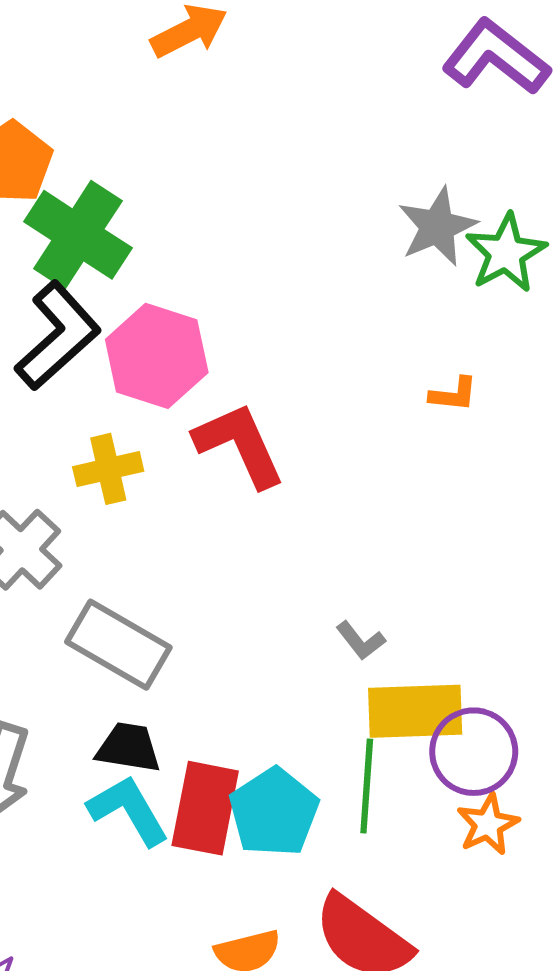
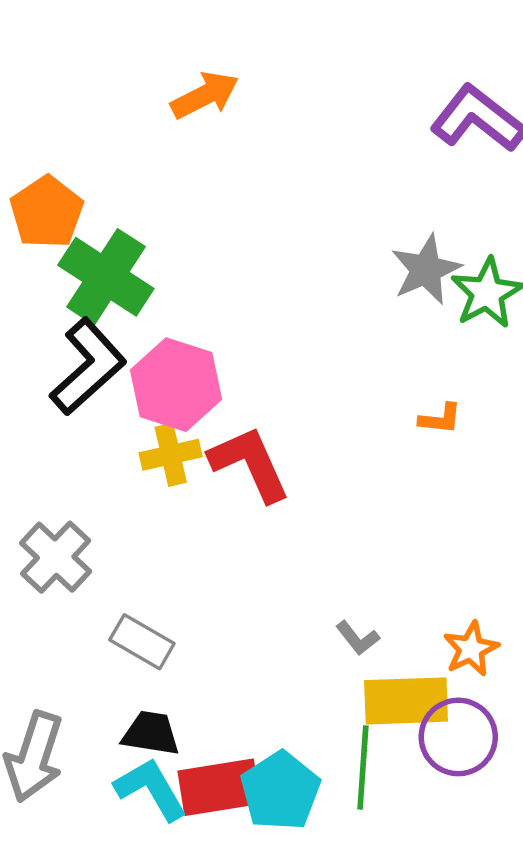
yellow cross: (108, 469) -> (171, 455), moved
gray rectangle: (118, 645) -> (142, 642), size x0.7
red rectangle: (205, 808) -> (219, 787), turned 70
orange star: (488, 824) -> (471, 649), moved

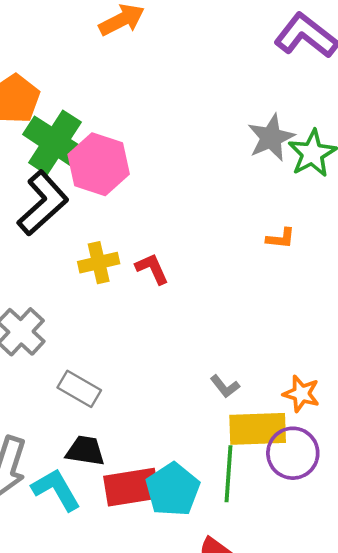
pink hexagon: (176, 385) -> (99, 164), moved
red L-shape: (250, 464) -> (152, 269), size x0.6
orange star: (471, 649) -> (301, 394), turned -30
cyan L-shape: (151, 789) -> (56, 490), moved

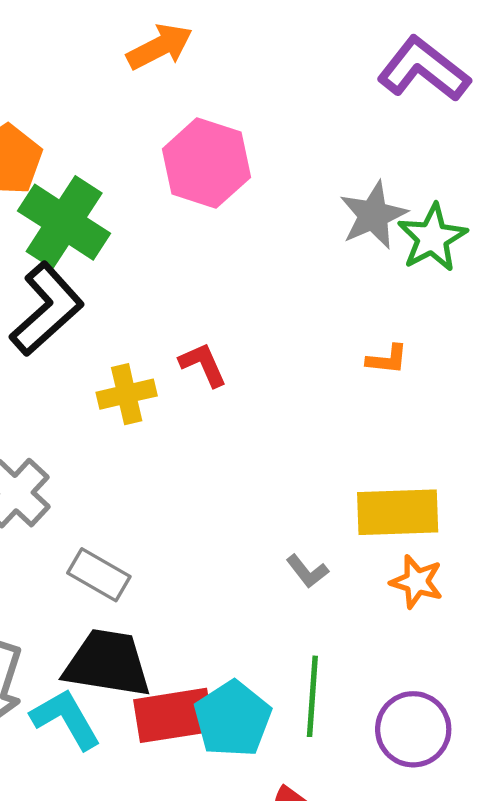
pink hexagon: (99, 164) -> (206, 163), moved
red L-shape: (152, 269) -> (203, 365), moved
yellow rectangle: (258, 429) -> (398, 512), moved
black trapezoid: (85, 451) -> (107, 663), size x1.6
purple circle: (293, 453) -> (413, 729), moved

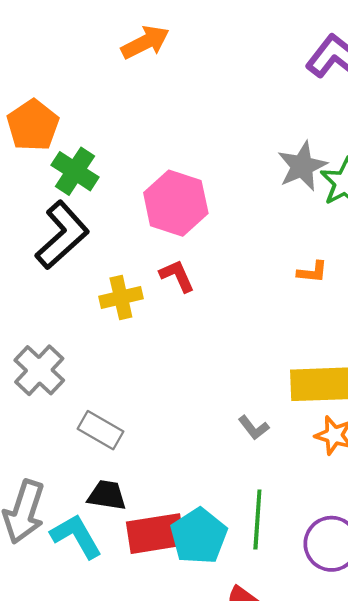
pink hexagon: (206, 163) -> (176, 203), moved
green cross: (64, 222) -> (75, 171), size x0.7
black trapezoid: (107, 663) -> (107, 495), size x0.6

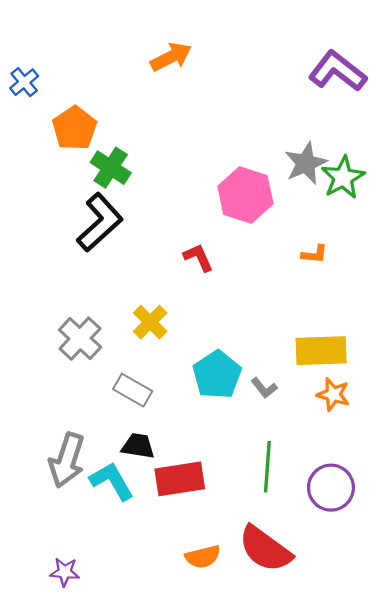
pink hexagon: (176, 203) -> (245, 195), moved
yellow cross: (121, 298) -> (150, 322), moved, turned -32
cyan pentagon: (199, 536) -> (217, 375), moved

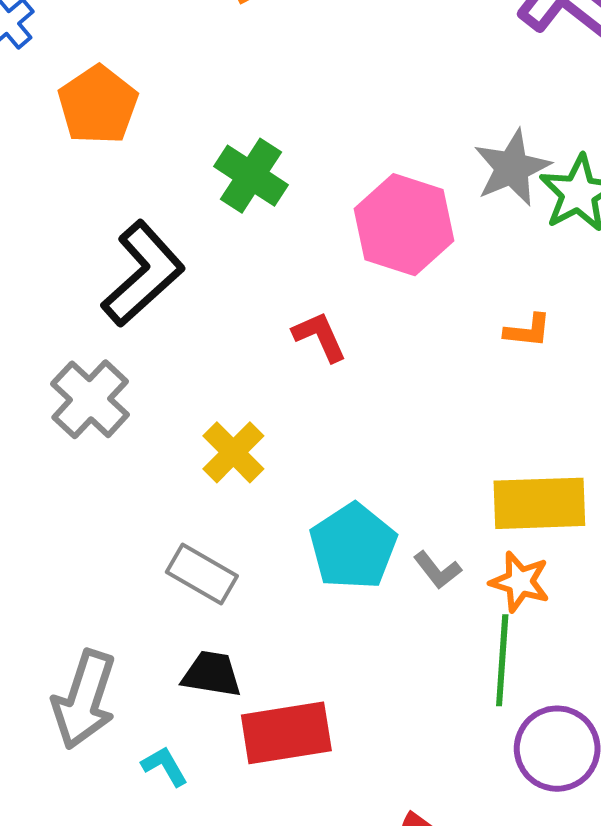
green cross: (111, 168) -> (251, 176), moved
gray cross: (80, 339) -> (90, 399), moved
orange star: (333, 394) -> (520, 582), moved
green line: (267, 467) -> (502, 660), moved
cyan L-shape: (112, 481) -> (165, 766), moved, size x0.6

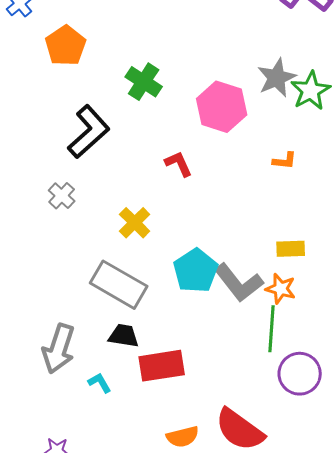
gray cross: (90, 399) -> (62, 196), size x0.7
yellow rectangle: (539, 503) -> (291, 249), size x0.6
gray L-shape: (437, 570) -> (239, 283), size x2.0
gray rectangle: (202, 574) -> (119, 285), size x1.6

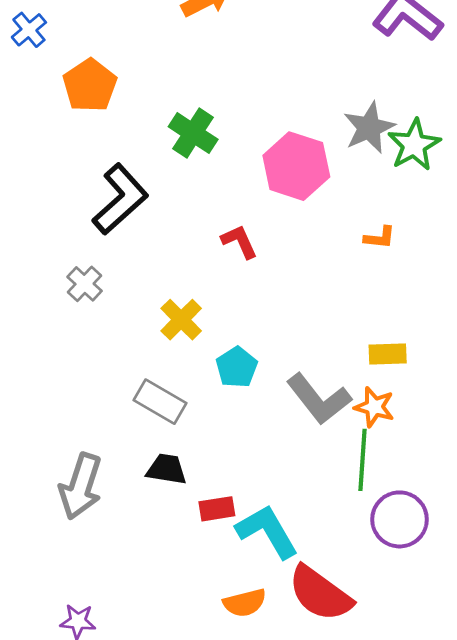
cyan pentagon: (196, 271) -> (237, 367), moved, size x0.7
gray rectangle: (119, 285) -> (160, 402), size x0.7
red rectangle: (162, 366) -> (217, 509), size x0.6
cyan L-shape: (100, 383) -> (267, 531), moved, size x2.0

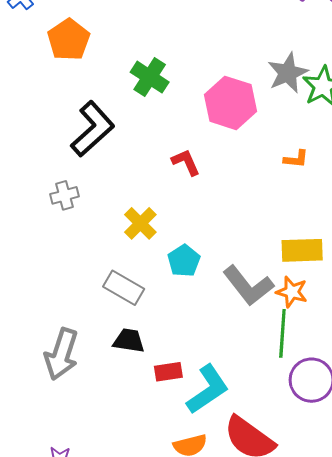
gray cross: (85, 284) -> (65, 195), turned 32
yellow rectangle: (388, 354) -> (302, 250), size x1.4
cyan L-shape: (267, 531) -> (208, 389), turned 86

